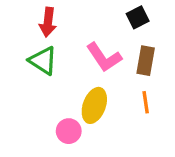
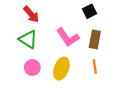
red arrow: (48, 22) -> (31, 14), turned -48
pink circle: (69, 131) -> (32, 67), moved

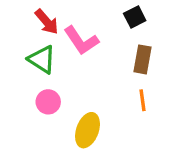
pink L-shape: (68, 37) -> (81, 41), moved
yellow ellipse: (61, 69) -> (87, 130), moved

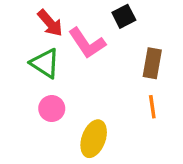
black square: (135, 17) -> (124, 16), moved

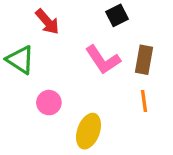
pink L-shape: (87, 43) -> (103, 60), moved
green triangle: (45, 63) -> (20, 60), moved

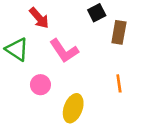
pink L-shape: (103, 60) -> (64, 51), moved
brown rectangle: (144, 60) -> (119, 32), moved

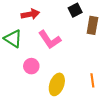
red arrow: (39, 18) -> (30, 14), turned -60
orange line: (119, 83) -> (92, 80), moved

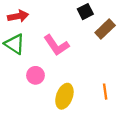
red arrow: (30, 14) -> (18, 16), moved
brown rectangle: (92, 25) -> (105, 29), turned 36

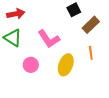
orange line: (105, 92) -> (91, 53), moved
yellow ellipse: (64, 96) -> (66, 65), moved

